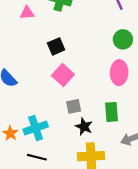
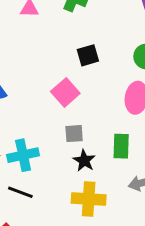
black square: (56, 46) -> (88, 55), moved

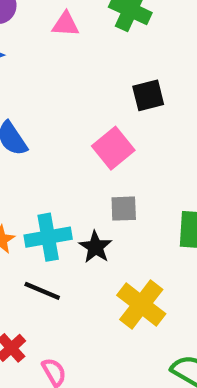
black star: (84, 161) -> (95, 247), moved
yellow cross: (89, 199) -> (141, 305), turned 32

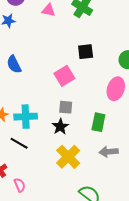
black star: (95, 247) -> (60, 127), moved

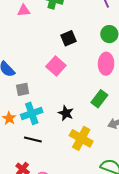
gray square: (66, 107) -> (23, 89), moved
green rectangle: (98, 122) -> (99, 99), turned 42

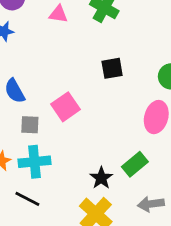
pink square: (56, 66) -> (65, 107), moved
black star: (66, 113) -> (101, 178), moved

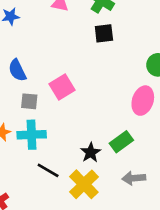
black square: (112, 68) -> (104, 33), moved
black line: (27, 199) -> (48, 170), moved

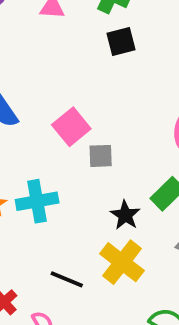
gray square: (29, 101) -> (101, 156), moved
black line: (48, 170) -> (67, 279), moved

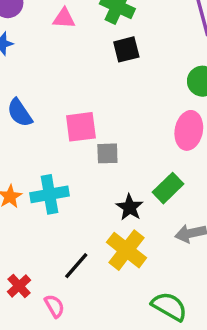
pink square: (71, 127) -> (81, 127), turned 32
black line: (67, 279) -> (76, 266), turned -72

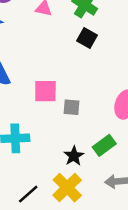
black square: (126, 49) -> (87, 38), turned 36
gray square: (107, 153) -> (71, 107), moved

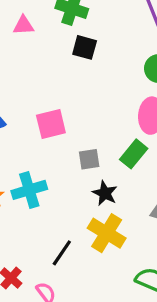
gray square: (71, 107) -> (89, 159), moved
green rectangle: (104, 145) -> (134, 154), moved

